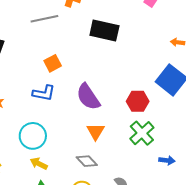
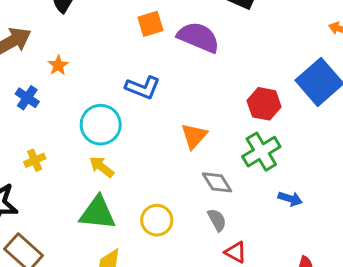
blue L-shape: (44, 93) -> (143, 88), moved
purple semicircle: (88, 97) -> (198, 37), moved, turned 136
gray diamond: (87, 161) -> (217, 182), moved

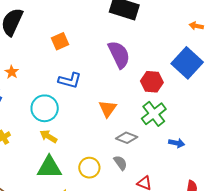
orange square: (150, 24) -> (60, 41), moved
purple semicircle: (198, 37) -> (119, 55), moved, turned 48
gray diamond: (217, 182) -> (127, 138), turned -30
gray semicircle: (217, 220) -> (120, 163), moved

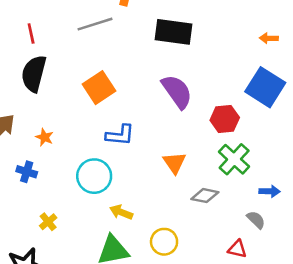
orange square: (60, 41) -> (99, 88), size x1.4
yellow arrow: (48, 136) -> (121, 212), moved
gray semicircle: (120, 163) -> (256, 220), moved

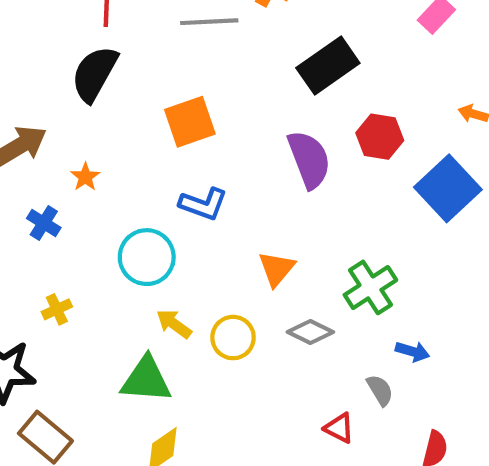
black rectangle: (173, 32) -> (328, 66), turned -57
red hexagon: (225, 119) -> (380, 137), moved
yellow circle: (164, 242) -> (233, 338), moved

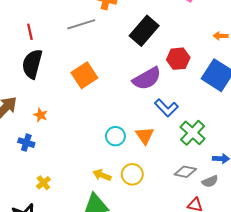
purple semicircle: (309, 159) -> (147, 79), turned 96
blue L-shape: (203, 204) -> (166, 108), moved, turned 40
cyan circle: (147, 257) -> (115, 136), moved, size x0.7
gray diamond: (310, 332) -> (185, 172), moved
gray semicircle: (380, 390) -> (210, 181), turned 112

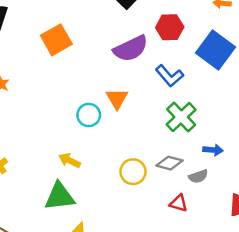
blue L-shape: (166, 108) -> (170, 76), moved
orange triangle: (145, 136) -> (117, 98), moved
yellow circle: (132, 174) -> (133, 172), moved

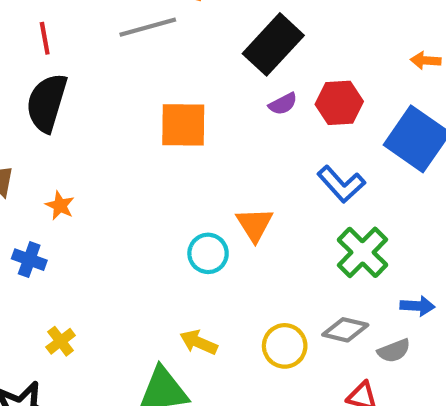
orange square: (56, 40) -> (183, 125), moved, turned 32
purple semicircle: (131, 49) -> (283, 104), moved, size x0.5
yellow arrow: (70, 161) -> (199, 342), moved

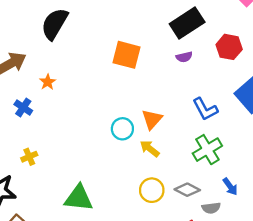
red hexagon: (339, 103) -> (229, 47), moved
blue arrow: (417, 306) -> (230, 187), turned 36
yellow arrow: (199, 342) -> (150, 149), moved

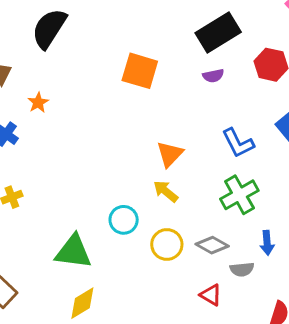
cyan circle: (122, 129) -> (124, 220), moved
blue arrow: (230, 187) -> (267, 243), turned 30

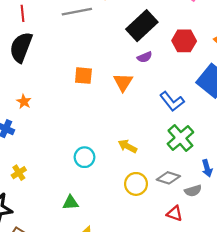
orange square: (140, 71) -> (83, 76), moved, size x0.7
orange triangle: (170, 154) -> (123, 82), moved
cyan circle: (124, 220) -> (84, 157), moved
green triangle: (73, 252) -> (71, 203), size x0.6

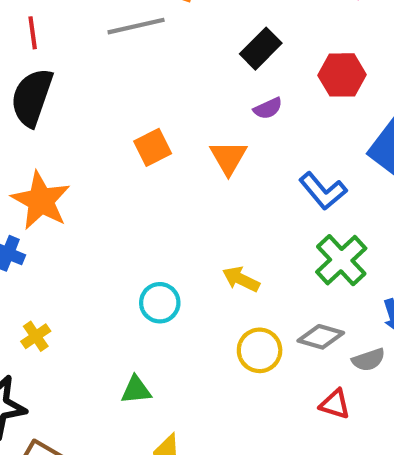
black rectangle: (142, 26) -> (261, 49), size x0.7
orange square: (83, 76) -> (153, 147), turned -30
orange star: (24, 102) -> (41, 201), size x2.0

